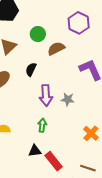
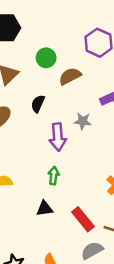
gray star: (68, 99) -> (83, 121), moved
red rectangle: (54, 161) -> (83, 219), moved

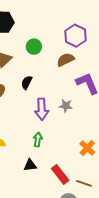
brown semicircle: (70, 76) -> (66, 60), moved
gray star: (83, 121) -> (66, 106), moved

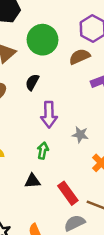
green circle: (34, 47) -> (43, 40), size x1.6
gray star: (66, 106) -> (80, 135), moved

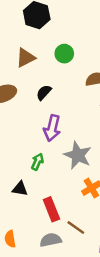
green circle: (43, 40) -> (64, 54), size x0.6
gray star: (80, 135) -> (78, 155), size x1.6

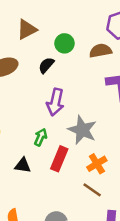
green circle: (64, 54) -> (64, 43), moved
red rectangle: (51, 209) -> (59, 159), moved, turned 45
brown line: (76, 228) -> (92, 190), moved

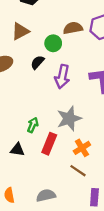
brown semicircle: (100, 51) -> (73, 28), moved
purple arrow: (55, 102) -> (62, 77), moved
gray star: (82, 130) -> (69, 119), turned 30

